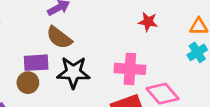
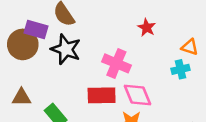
brown circle: (28, 83) -> (23, 44), size x1.5

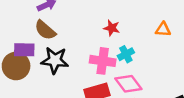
red star: (147, 28) -> (112, 28), moved
cyan cross: (181, 69) -> (126, 54), moved

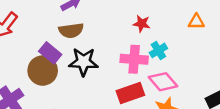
brown semicircle: (45, 30) -> (71, 30), turned -45
purple rectangle: (24, 50) -> (50, 53), turned 42

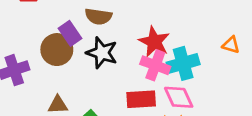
red star: (142, 24) -> (154, 42), moved, size x1.6
cyan cross: (158, 50) -> (183, 63), size x1.6

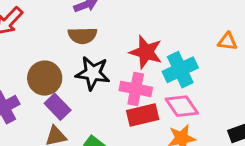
purple rectangle: (70, 33) -> (58, 107), moved
pink cross: (155, 65) -> (136, 89), moved

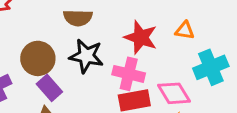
orange triangle: (227, 41) -> (185, 30), moved
cyan cross: (180, 70) -> (211, 67), moved

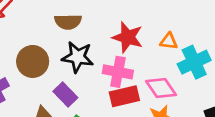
orange triangle: (185, 30) -> (169, 41), moved
purple rectangle: (49, 88) -> (65, 94), moved

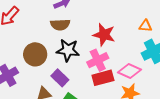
orange triangle: (169, 41) -> (145, 26), moved
pink cross: (118, 72) -> (98, 60), turned -35
pink diamond: (161, 88) -> (130, 71), turned -30

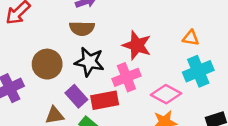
red rectangle: (103, 78) -> (105, 100), moved

